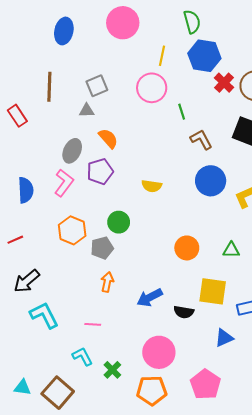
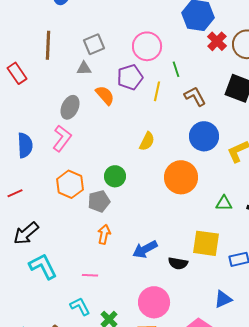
yellow line: (162, 56) -> (157, 91), moved
purple pentagon: (100, 171) -> (130, 77), moved
yellow semicircle: (152, 186) -> (147, 141), turned -72
orange circle: (187, 248) -> (181, 177), moved, size x1.4
blue triangle: (224, 338) -> (223, 299), moved

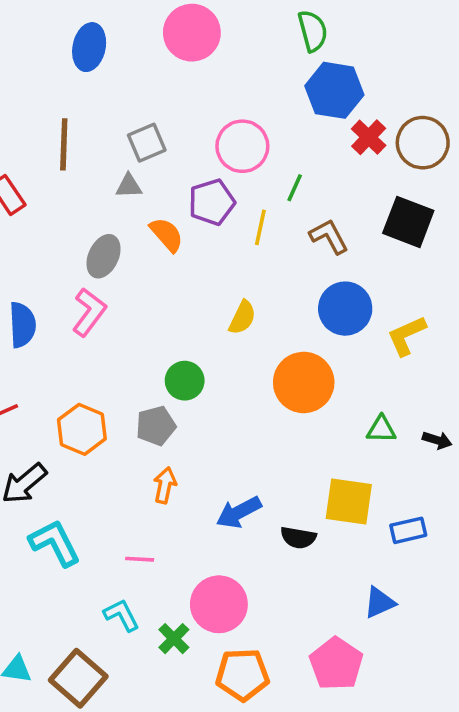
green line: (176, 69) -> (295, 188), turned 42
orange hexagon: (70, 184) -> (82, 429), moved
pink circle: (154, 302) -> (219, 604), moved

